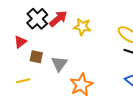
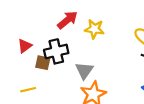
black cross: (37, 19) -> (56, 51), moved, turned 30
gray triangle: (59, 64) -> (84, 71), moved

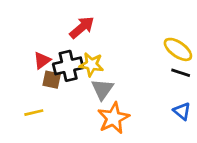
yellow star: (94, 29) -> (91, 65), moved
red triangle: (25, 46) -> (42, 60), moved

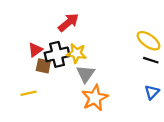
blue triangle: (182, 111) -> (152, 92), turned 35

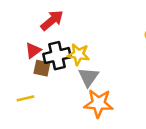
red arrow: (68, 22) -> (52, 20), moved
orange star: (95, 98) -> (99, 103), turned 30

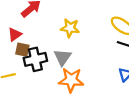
yellow star: (78, 54) -> (70, 28), moved
black cross: (57, 56) -> (35, 59), moved

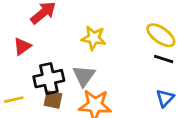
brown square: (22, 50) -> (53, 100), moved

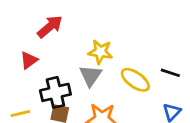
yellow ellipse: (161, 35) -> (135, 80), moved
gray triangle: (84, 76) -> (90, 76), moved

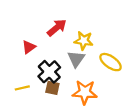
red arrow: (50, 27) -> (57, 28), moved
black cross: (55, 92) -> (49, 72), turned -30

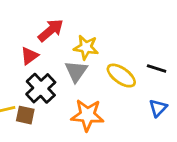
red triangle: (29, 47) -> (29, 56), moved
brown square: (52, 88) -> (25, 115), moved

